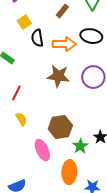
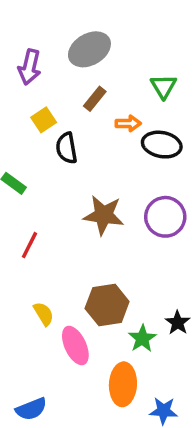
brown rectangle: (62, 11) -> (95, 99), moved
orange arrow: (64, 44) -> (128, 123), moved, size x0.6
yellow semicircle: (21, 119) -> (44, 314), moved

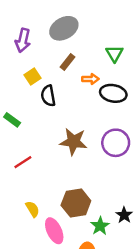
red line: (30, 245) -> (23, 162), turned 30

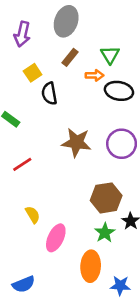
gray ellipse: (64, 28) -> (66, 21), turned -40
green triangle: (114, 54) -> (110, 55), moved
brown hexagon: (76, 203) -> (106, 198), moved
pink ellipse: (54, 231) -> (56, 238), turned 50

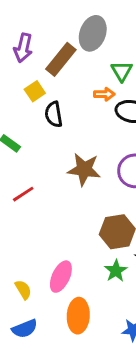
gray ellipse: (66, 21) -> (93, 33), moved
brown rectangle: (70, 57) -> (61, 59), moved, size x1.6
yellow semicircle: (33, 215) -> (23, 290), moved
orange ellipse: (91, 266) -> (78, 316), moved

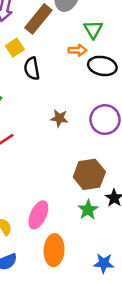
brown star: (84, 169) -> (59, 118), size x0.6

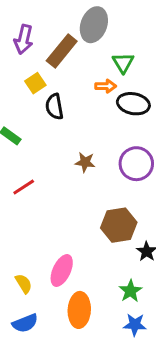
green star: (88, 210) -> (130, 291), moved

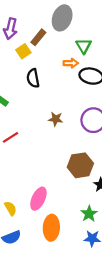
brown rectangle: (62, 51) -> (38, 37), size x0.7
yellow square: (35, 83) -> (23, 51), moved

